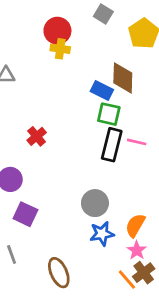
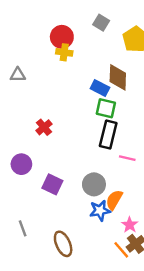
pink line: (137, 142) -> (127, 158), moved
purple square: (25, 214) -> (52, 184), moved
orange semicircle: (135, 225) -> (114, 200), moved

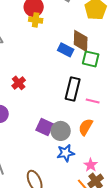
green square: (106, 108) -> (91, 59), moved
pink line: (127, 158) -> (93, 101), moved
purple square: (52, 184) -> (45, 127), moved
orange semicircle: (114, 200) -> (86, 127), moved

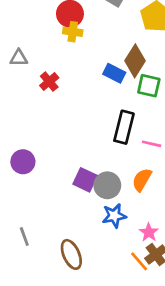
brown diamond: (81, 41) -> (135, 61), turned 30
red cross: (19, 83) -> (49, 82), moved

